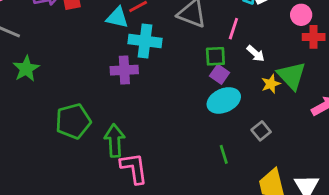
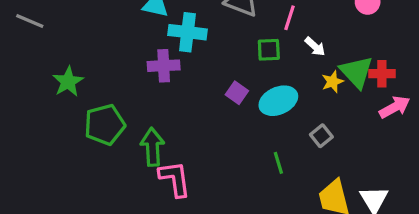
red cross: (314, 37) -> (382, 74), moved
green star: (26, 69) -> (68, 82), moved
purple square: (220, 74) -> (237, 93), moved

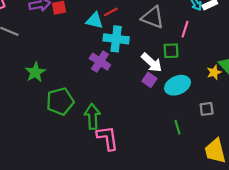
white arrow: (315, 47) -> (152, 63), moved, size x1.5
purple cross: (164, 66) -> (100, 62), turned 36
gray square: (321, 136) -> (207, 109), turned 32

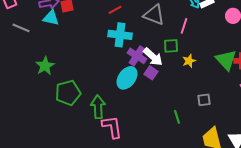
cyan triangle: (95, 21) -> (51, 18), moved
purple cross: (100, 62) -> (137, 56), moved
yellow star: (214, 72) -> (189, 61), moved
cyan ellipse: (177, 85) -> (127, 78), moved, turned -30

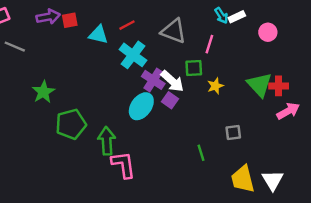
cyan triangle: (51, 18) -> (98, 35), moved
cyan cross: (120, 35) -> (133, 55), turned 30

